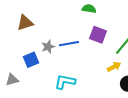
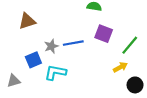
cyan L-shape: (65, 82) -> (55, 72), moved

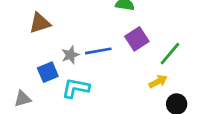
purple square: (104, 34) -> (137, 39), turned 36

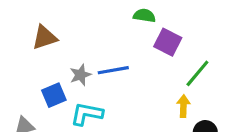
purple square: (137, 39) -> (168, 42), moved, turned -30
yellow arrow: (158, 81) -> (183, 106), turned -60

